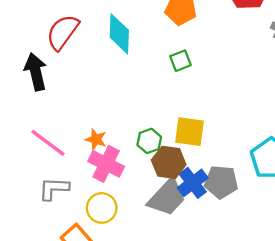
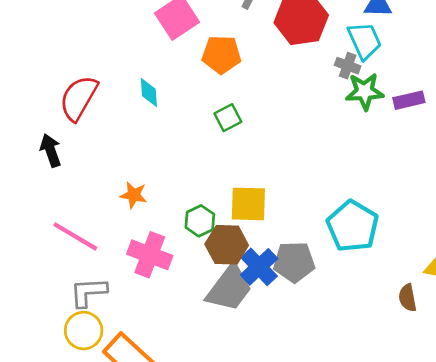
cyan diamond: (119, 34) -> (149, 93), size x0.6
black arrow: (36, 72) -> (51, 150), size x0.7
orange star: (96, 139) -> (134, 195), moved
yellow circle: (102, 208) -> (84, 331), moved

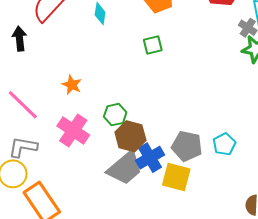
yellow square: (248, 204) -> (176, 177), moved
cyan pentagon: (353, 226) -> (224, 144), size x0.6
gray pentagon: (294, 262) -> (187, 146), moved

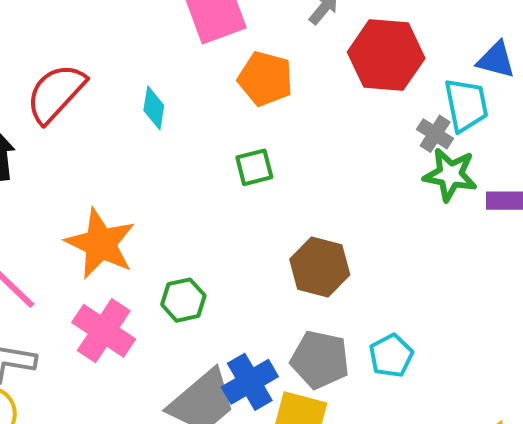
orange star: (72, 85) -> (100, 244), size x1.8
brown hexagon: (130, 136) -> (320, 267), moved

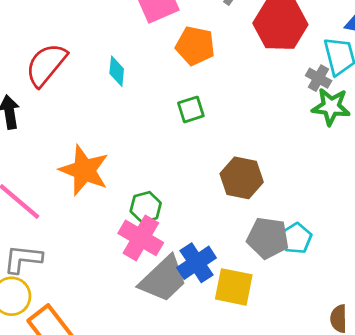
pink cross: (104, 331) -> (141, 238), moved
gray pentagon: (320, 360) -> (268, 238), moved

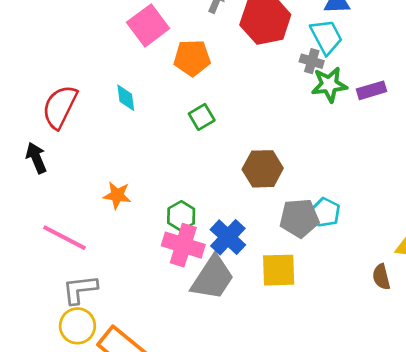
orange star: (84, 170) -> (117, 195), size x0.6
blue cross: (197, 263) -> (228, 237), moved

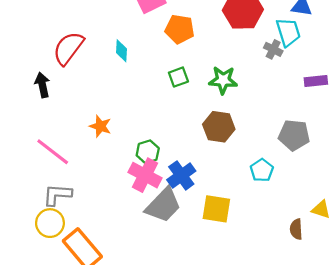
green star: (329, 85) -> (223, 80), moved
gray pentagon: (299, 218) -> (294, 135), moved

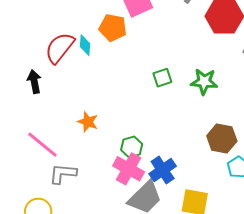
orange pentagon: (180, 29) -> (113, 28), moved
cyan diamond: (122, 51) -> (85, 45), moved
brown hexagon: (219, 127) -> (222, 138), moved
gray L-shape: (57, 195) -> (63, 174), moved

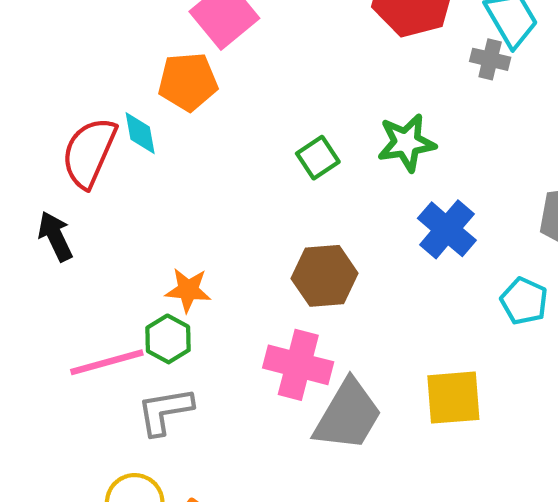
brown hexagon: (222, 138) -> (325, 276), moved
pink line: (42, 145) -> (107, 362), turned -40
green hexagon: (132, 147) -> (168, 339), moved
blue cross: (163, 170) -> (447, 229), moved

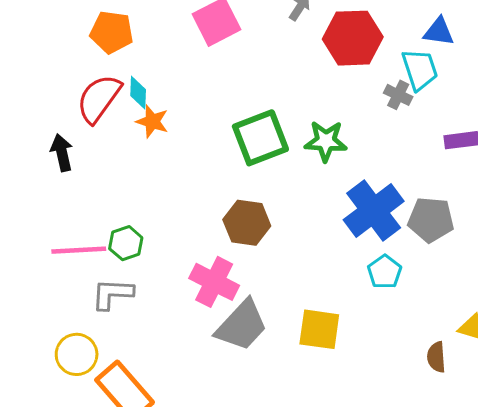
orange pentagon: (188, 82) -> (112, 32), moved
green square: (318, 158) -> (260, 138), size x1.8
blue cross: (447, 229) -> (374, 211), moved, size x1.4
orange star: (188, 290) -> (152, 121), moved

